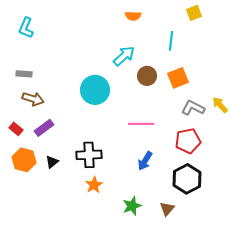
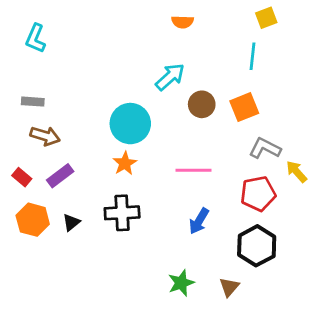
cyan line: (171, 41) -> (253, 56), moved
yellow arrow: (220, 105) -> (296, 172), moved
orange star: (94, 185) -> (125, 163), moved

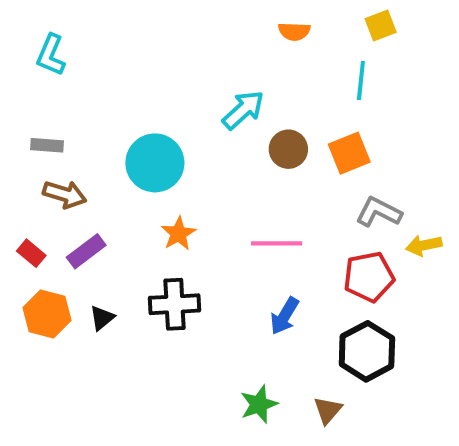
orange semicircle: (182, 22) -> (294, 31), moved
cyan circle: (130, 124) -> (155, 163), moved
yellow arrow: (296, 172) -> (424, 245), turned -60

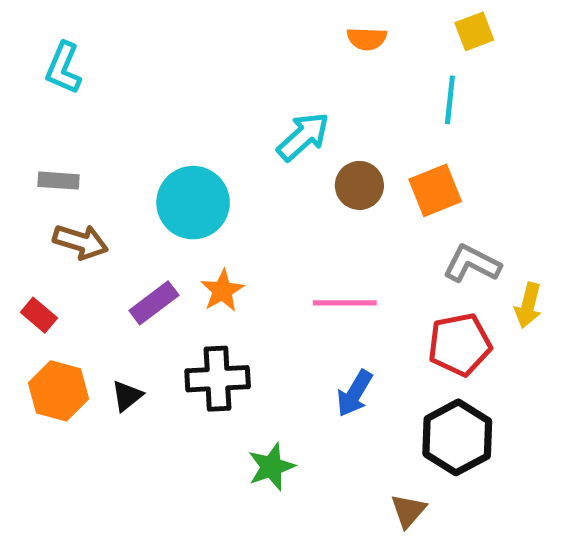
yellow arrow: (424, 245) -> (528, 305), turned -64
purple rectangle: (86, 251) -> (154, 303), moved
green star: (259, 404) -> (271, 467), moved

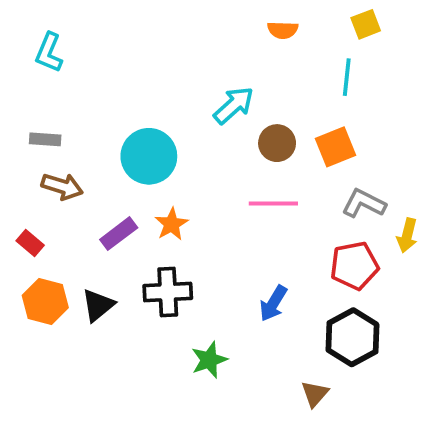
pink line: (345, 303) -> (273, 203), moved
black triangle: (127, 396) -> (98, 305), size x1.4

